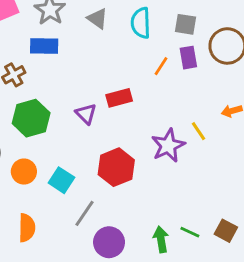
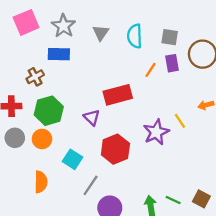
gray triangle: (97, 19) -> (101, 33), turned 30
red rectangle: (119, 98) -> (118, 95), size x1.4
purple triangle: (86, 114) -> (92, 117), moved
orange circle: (24, 172) -> (42, 139), moved
orange semicircle: (27, 228) -> (41, 182), moved

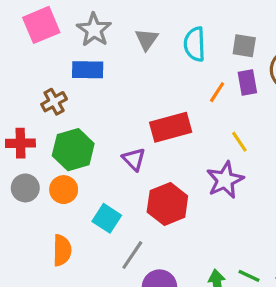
yellow line: (180, 121) -> (239, 142), moved

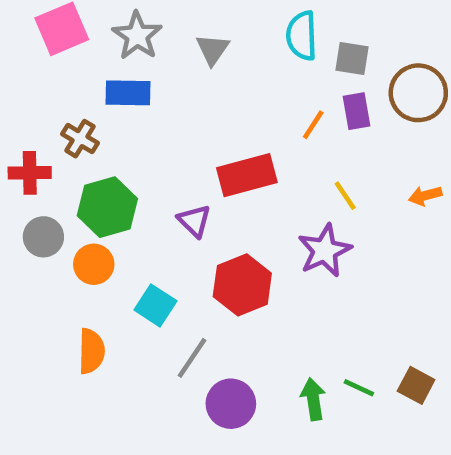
cyan semicircle: (195, 44) -> (302, 36), moved
brown cross: (54, 102) -> (80, 139), turned -30
red cross: (20, 143) -> (30, 173), moved
gray circle: (25, 188) -> (43, 237), moved

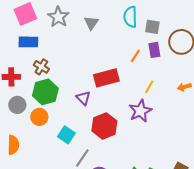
blue rectangle: (128, 93) -> (28, 42), moved
brown cross: (80, 139) -> (41, 67), moved
yellow line: (345, 196) -> (149, 87), turned 64
orange semicircle: (91, 351) -> (13, 145), moved

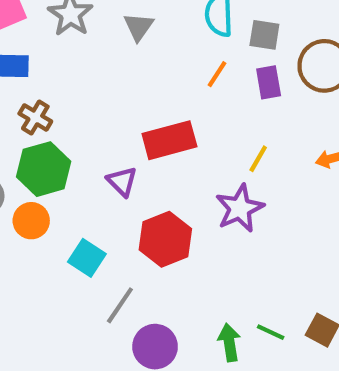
orange line: (135, 56) -> (217, 74), moved

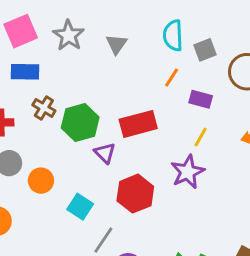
gray square: (264, 35) -> (205, 50), turned -30
purple rectangle: (269, 82) -> (201, 99), moved, turned -65
green hexagon: (44, 169) -> (80, 122), moved

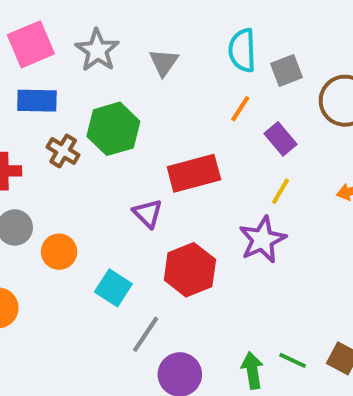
purple rectangle: (201, 99) -> (281, 139), turned 35
green hexagon: (80, 122) -> (113, 129), moved

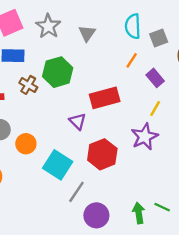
cyan square: (113, 288) -> (58, 165), size x1.4

